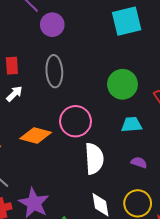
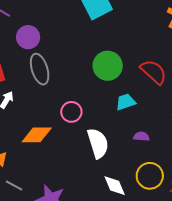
purple circle: (52, 25) -> (28, 37), moved
pink circle: (75, 121) -> (71, 112), size x0.7

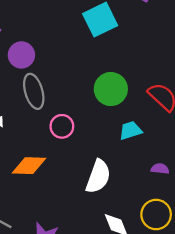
pink circle: (71, 112) -> (62, 126), moved
purple semicircle: (141, 136) -> (160, 169), moved
white semicircle: (98, 143) -> (98, 176), turned 36

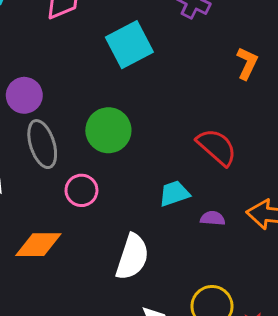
green circle: (111, 89) -> (108, 130), moved
purple semicircle: (160, 169) -> (213, 218), moved

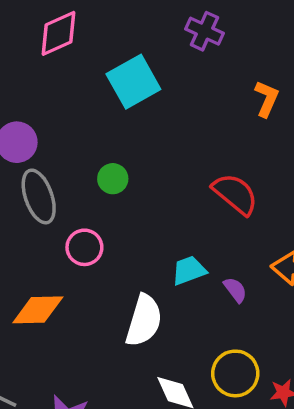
green circle: (108, 130) -> (113, 179), size x0.6
cyan trapezoid: (174, 193) -> (189, 270), moved
purple semicircle: (213, 218) -> (235, 290), moved, turned 50

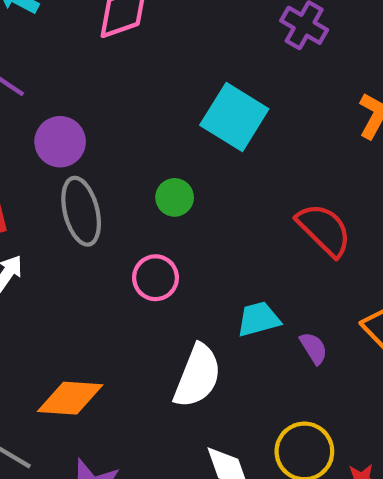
cyan square: (133, 82) -> (234, 117), moved, turned -34
pink circle: (84, 247) -> (155, 278), moved
orange diamond: (38, 310) -> (70, 398), moved

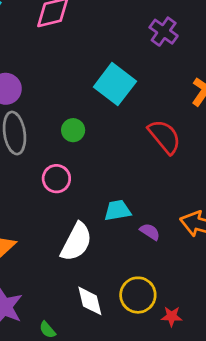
red semicircle: (324, 230) -> (165, 137), moved
purple semicircle: (314, 348) -> (150, 232), turned -30

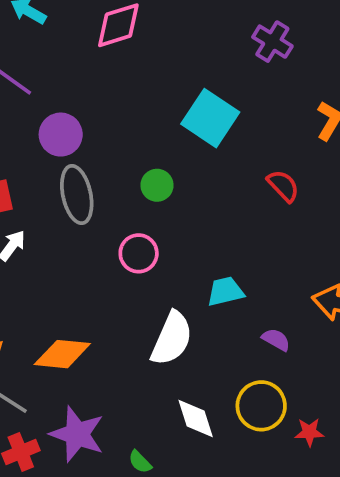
red semicircle: (165, 137) -> (283, 186), size x0.7
purple semicircle: (150, 232) -> (276, 340), moved

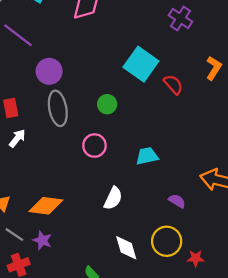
red semicircle: (283, 186) -> (173, 85), moved
cyan trapezoid: (225, 291) -> (147, 156), moved
white semicircle: (172, 339) -> (113, 198), size x0.7
purple star: (77, 434) -> (42, 240), moved, size x0.6

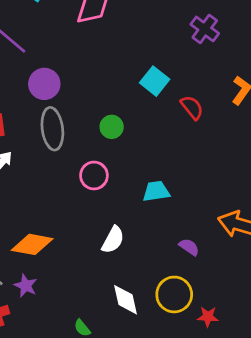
cyan square: (141, 64) -> (155, 81), size x0.7

